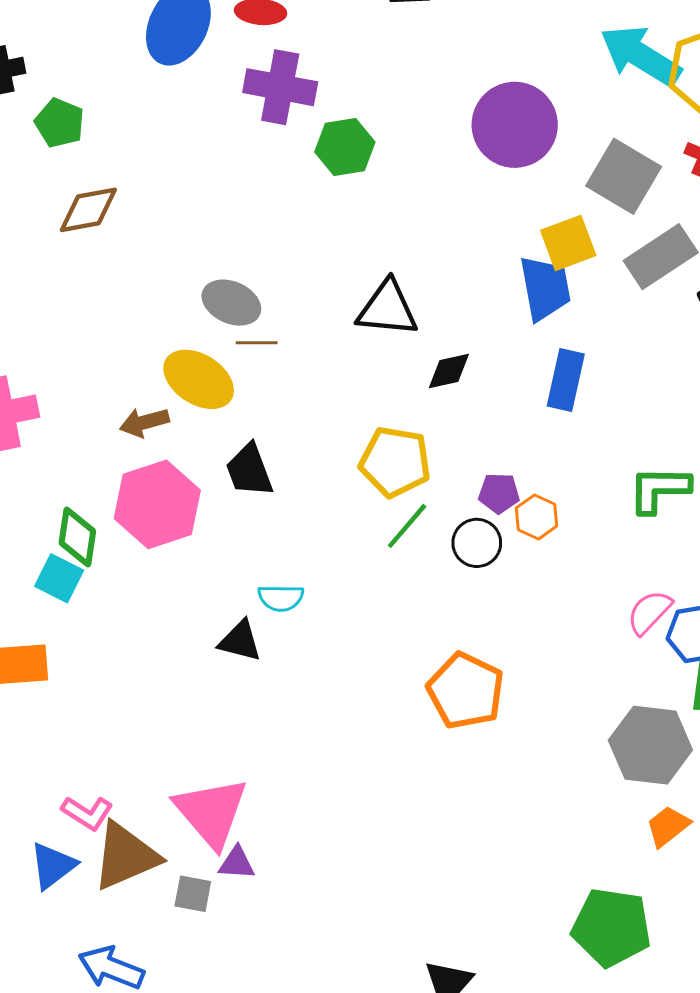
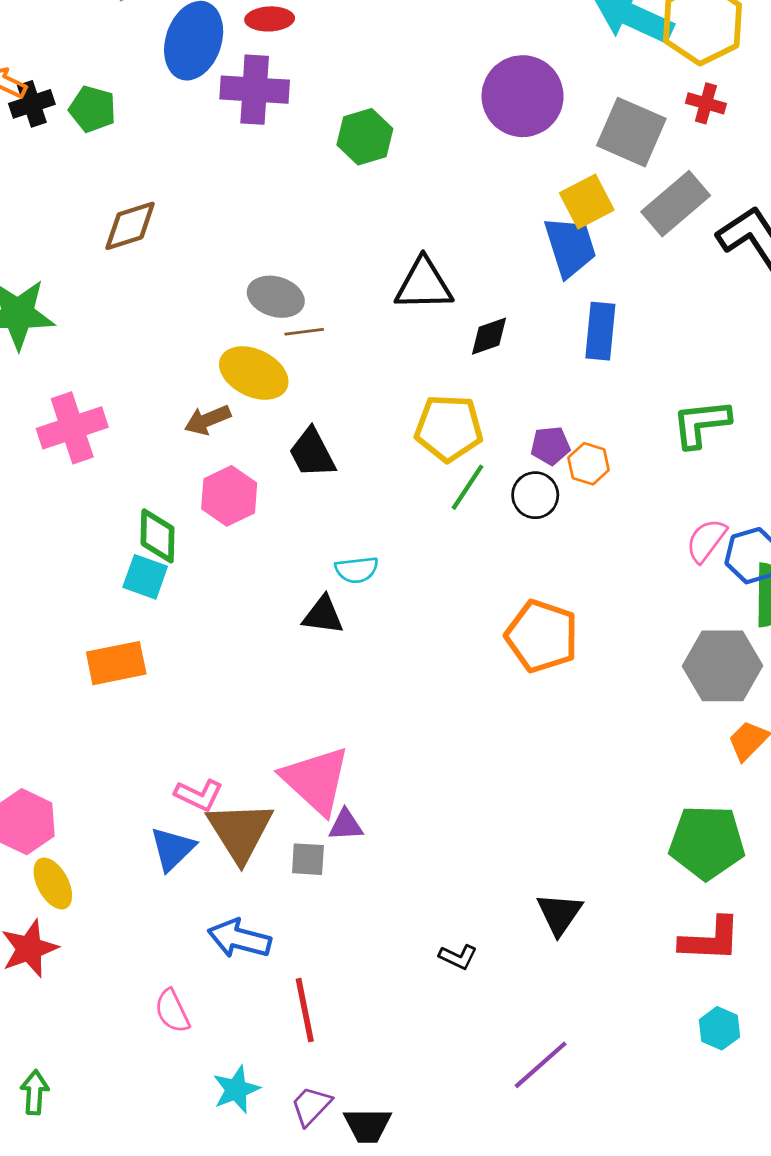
purple cross: (280, 87) -> (255, 90), moved
green pentagon: (60, 123) -> (93, 109), moved
pink hexagon: (157, 504) -> (229, 496), size x0.7
brown triangle: (126, 856) -> (240, 831), turned -32

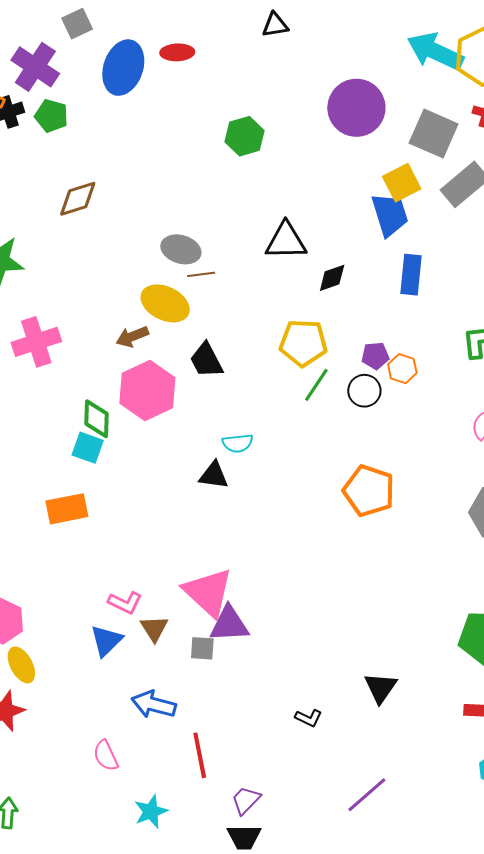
purple cross: (255, 90) -> (35, 67), moved, turned 30
pink hexagon: (229, 496) -> (147, 390), size x1.4
purple triangle: (346, 825) -> (229, 624), size x1.6
brown triangle: (240, 831) -> (154, 628), size x0.6
purple trapezoid: (311, 1106) -> (246, 800), moved

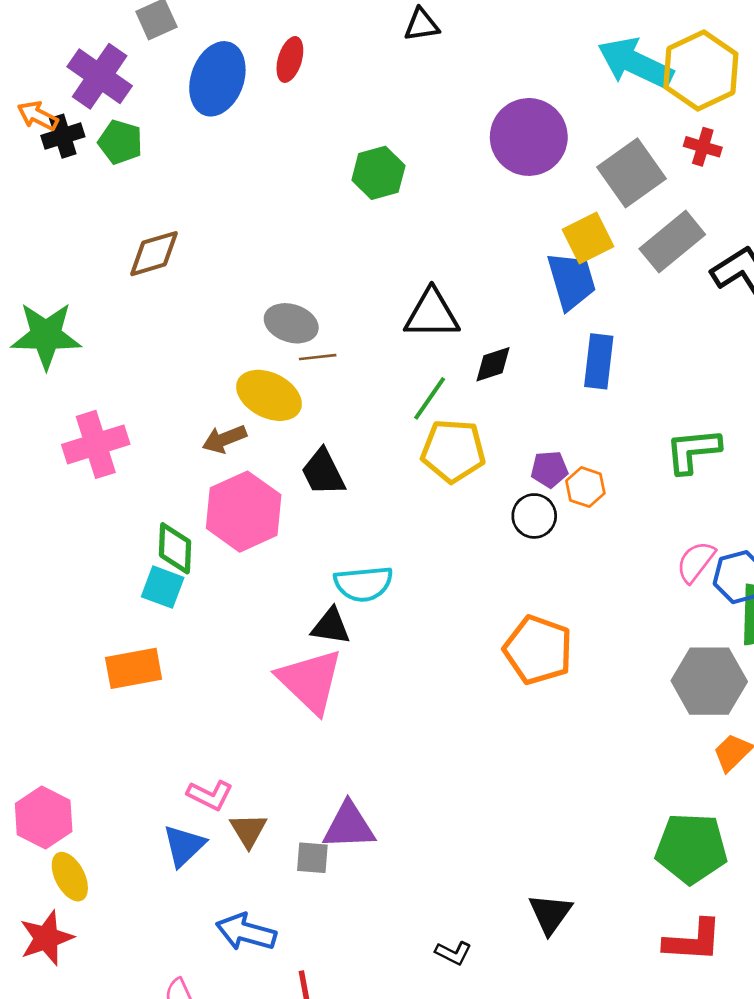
red ellipse: (177, 52) -> (290, 59), turned -72
gray square: (434, 133) -> (632, 173), turned 30
green line: (316, 385) -> (430, 398), moved
cyan semicircle: (238, 443) -> (363, 584), size x1.4
pink triangle: (208, 592) -> (310, 681), moved

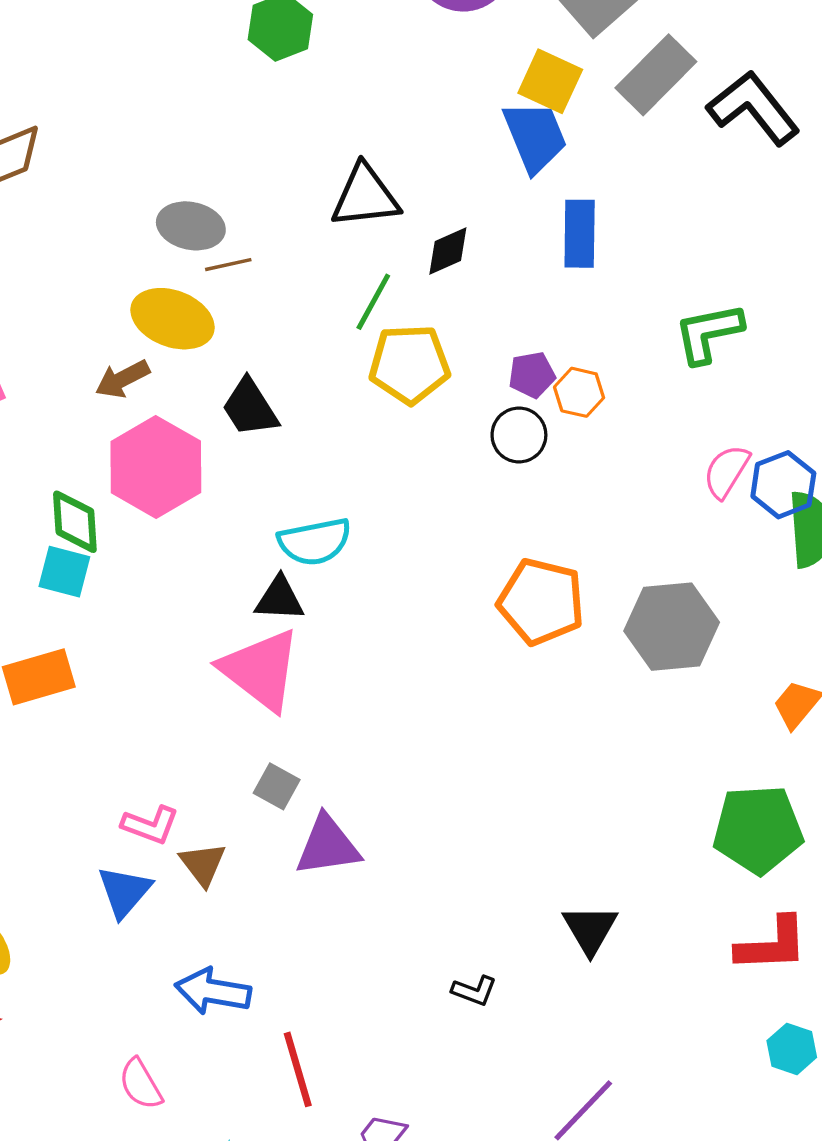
yellow square: (588, 238) -> (550, 81), turned -33
gray hexagon: (709, 681) -> (672, 627), moved
gray square: (312, 858) -> (277, 786), moved, turned 30

